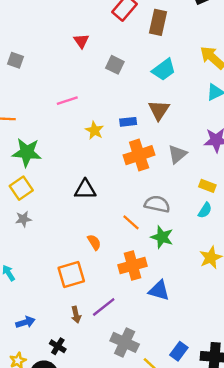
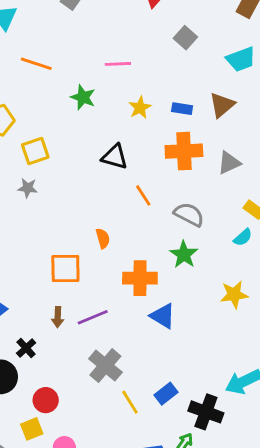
green star: (27, 152) -> (83, 97), moved, size x0.7
black triangle: (85, 189) -> (115, 157), moved
orange line: (131, 222) -> (143, 195), moved

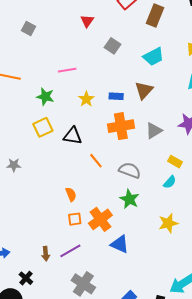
yellow square: (35, 151) -> (43, 127), moved
orange square: (65, 269) -> (75, 219), moved, size x0.6
orange cross: (140, 278) -> (100, 219), turned -30

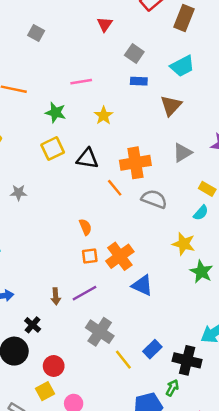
blue rectangle: (116, 96) -> (139, 81), moved
orange cross: (121, 126) -> (135, 163), moved
green star: (129, 199) -> (201, 272), moved
yellow star: (168, 223) -> (184, 244), moved, turned 30

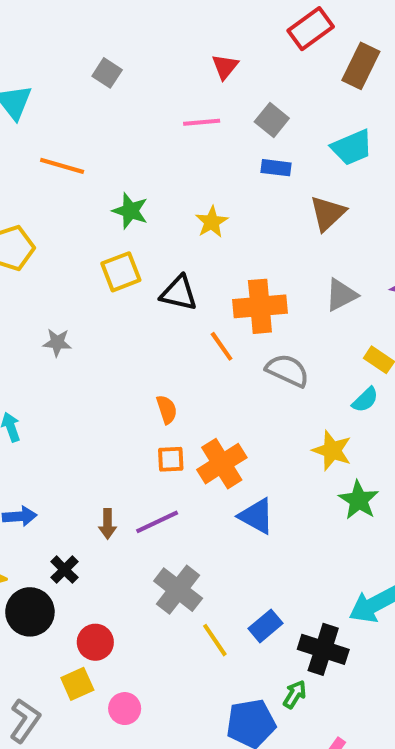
pink line: (81, 82) -> (202, 122), moved

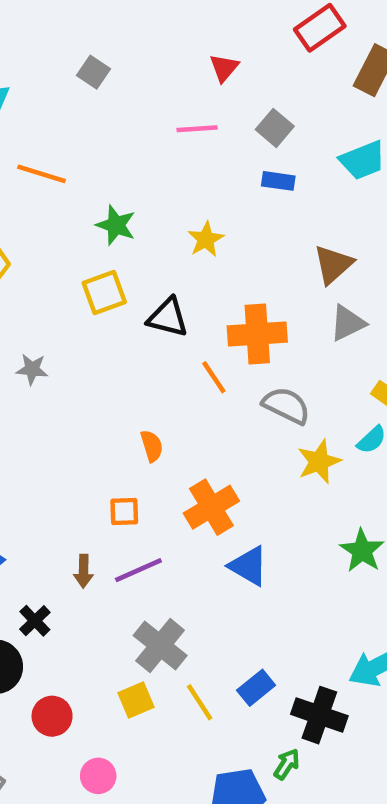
brown triangle: (328, 213) -> (333, 264), moved
yellow star: (332, 450) -> (319, 462), moved, turned 30
orange square: (171, 459) -> (124, 512), moved
red circle: (95, 642) -> (52, 716), moved
yellow square: (77, 684) -> (136, 700), moved

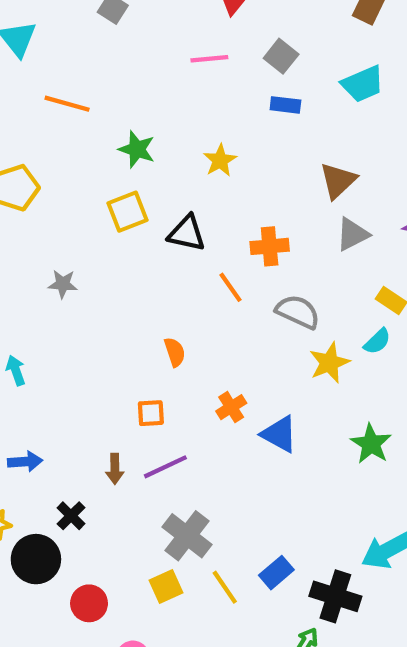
orange cross: (257, 334) -> (270, 246), size x0.7
orange cross: (211, 507) -> (231, 407), size x0.6
blue triangle: (249, 566) -> (279, 434), moved

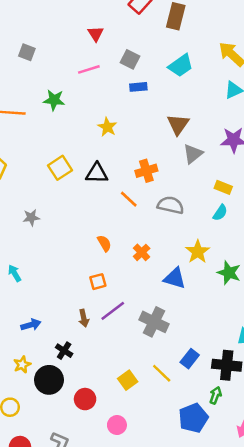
green star: (137, 149) -> (54, 100), moved
yellow star: (329, 363) -> (198, 252), moved
orange cross: (231, 407) -> (142, 252), moved
gray cross: (187, 536) -> (154, 322), moved

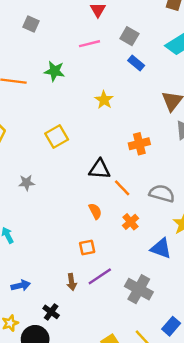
blue rectangle: (138, 87) -> (136, 63), turned 42
black triangle: (97, 173) -> (99, 169), moved
orange line: (129, 199) -> (122, 188), moved
gray semicircle: (171, 205) -> (162, 193), moved

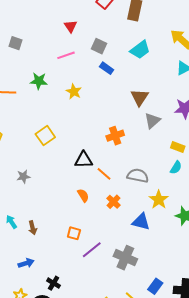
yellow star: (104, 100) -> (74, 92), moved
orange square: (87, 248) -> (74, 233), moved, turned 32
brown arrow: (72, 282) -> (33, 228), moved

